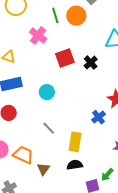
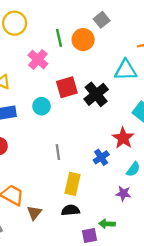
black cross: (91, 63) -> (96, 94), size x1.5
cyan circle: (47, 92) -> (42, 106), moved
gray line: (49, 128) -> (58, 152), moved, turned 32
green arrow: (107, 175) -> (107, 224), turned 48

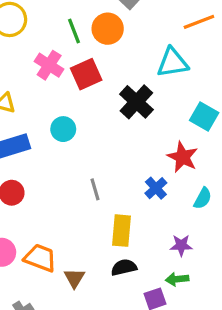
red square: (67, 87) -> (86, 74), moved
purple star: (123, 193) -> (181, 245), moved

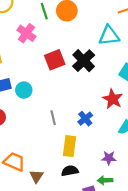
red square: (86, 74) -> (55, 60), moved
cyan circle: (63, 129) -> (24, 90), moved
blue cross: (156, 188) -> (85, 119), moved

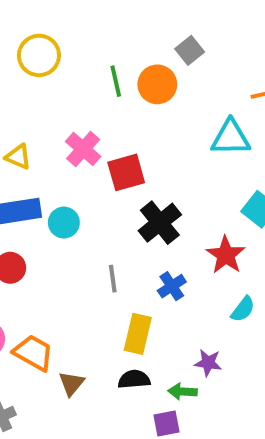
pink cross: (26, 33) -> (83, 149), moved
black cross: (84, 61) -> (160, 223), moved
green arrow: (105, 180) -> (182, 392), moved

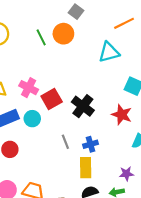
pink cross: (83, 149) -> (29, 88), moved
red square: (126, 172) -> (52, 99), moved
blue cross: (172, 286) -> (91, 144), moved, turned 32

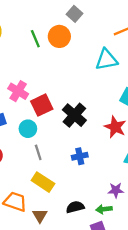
cyan circle: (32, 119) -> (28, 129), moved
gray line: (65, 142) -> (38, 152), moved
yellow rectangle: (86, 168) -> (43, 182), moved, turned -60

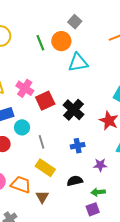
cyan triangle: (106, 60) -> (78, 63), moved
cyan circle: (28, 129) -> (22, 127), moved
purple star: (116, 190) -> (100, 165), moved
black semicircle: (75, 207) -> (75, 181), moved

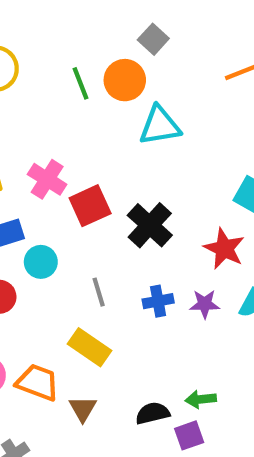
gray line: (41, 142) -> (99, 292), moved
purple star: (100, 165) -> (205, 304), moved
black semicircle: (75, 181) -> (153, 413), moved

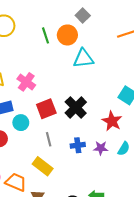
red square: (90, 206) -> (46, 109), moved

